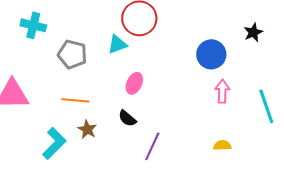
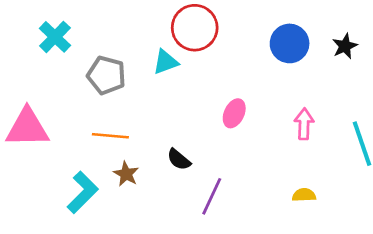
cyan cross: (33, 25) -> (55, 37), turned 30
blue circle: (211, 54) -> (290, 43), moved
pink ellipse: (134, 83) -> (234, 113), moved

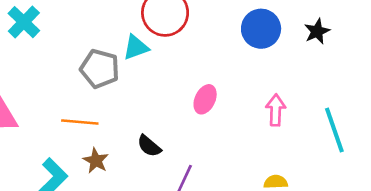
gray pentagon: (106, 75) -> (100, 69), moved

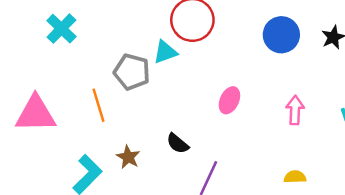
orange line: (80, 122) -> (99, 105), moved, turned 68

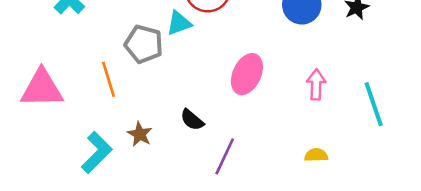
pink ellipse: (229, 100) -> (247, 74), size x1.4

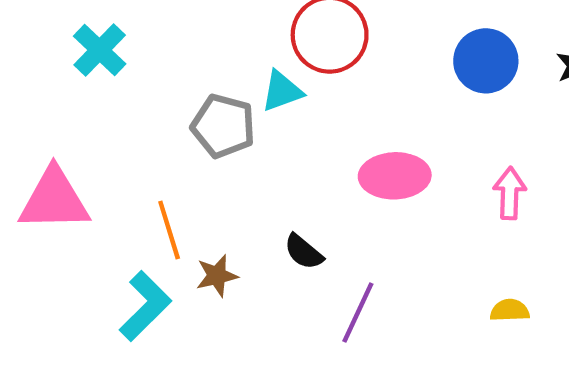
pink ellipse: (247, 74) -> (395, 176), turned 63
orange line: (108, 79) -> (169, 230), moved
brown star: (140, 134) -> (217, 276), turned 30

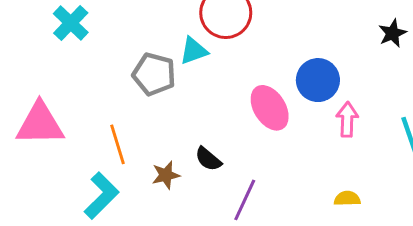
blue circle: (486, 61) -> (318, 80), moved
pink ellipse: (395, 176) -> (270, 108), turned 60
brown star: (217, 276) -> (166, 175), moved

